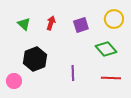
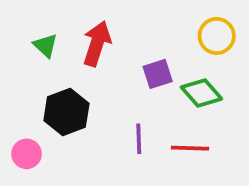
red arrow: (51, 23) -> (97, 44), size x1.6
purple square: (81, 25) -> (158, 74), moved
red line: (111, 78) -> (190, 148), moved

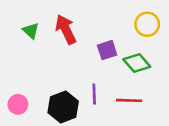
red arrow: (97, 44) -> (66, 29), turned -44
black hexagon: (66, 112) -> (63, 107), moved

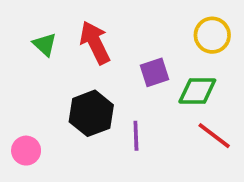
green diamond: (137, 63) -> (197, 91), turned -48
red line: (129, 100) -> (214, 136), moved, turned 35
black hexagon: (63, 107) -> (91, 113), moved

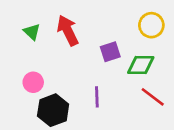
black hexagon: (91, 113) -> (53, 110), moved
pink circle: (26, 151) -> (33, 82), moved

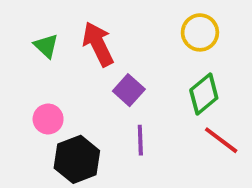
yellow circle: (151, 25) -> (200, 32), moved
purple square: (110, 52) -> (129, 90), moved, turned -30
green diamond: (141, 65) -> (204, 94), turned -40

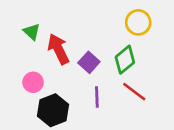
red arrow: (98, 44) -> (58, 49), moved
green diamond: (204, 94) -> (125, 60), moved
red line: (221, 140) -> (134, 92), moved

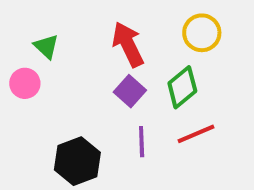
red arrow: (58, 49) -> (128, 44), moved
pink circle: (33, 82) -> (25, 83), moved
red line: (134, 92) -> (196, 134), turned -60

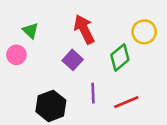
yellow circle: (202, 33) -> (144, 32), moved
purple square: (130, 91) -> (73, 60), moved
red line: (196, 134) -> (126, 102), moved

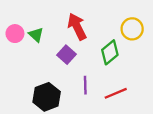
green triangle: (30, 31) -> (36, 35), moved
pink circle: (16, 55) -> (15, 34), moved

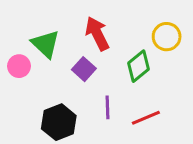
pink circle: (15, 34) -> (19, 66), moved
green triangle: (36, 35) -> (46, 44), size x1.5

